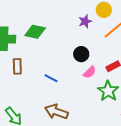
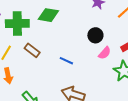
brown rectangle: (17, 66) -> (32, 50), turned -49

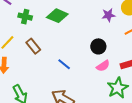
green cross: (17, 23) -> (25, 17), size x0.6

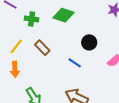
black circle: (98, 46) -> (89, 42), moved

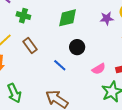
green diamond: (63, 15) -> (68, 18), moved, turned -40

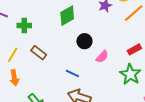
blue line: (60, 65) -> (72, 74), moved
pink semicircle: (99, 69) -> (102, 57), moved

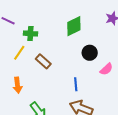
yellow line: (13, 55) -> (19, 53), moved
blue line: (72, 74) -> (76, 84), turned 56

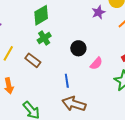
green diamond: (74, 26) -> (41, 15), moved
green cross: (30, 34) -> (44, 38), moved, turned -32

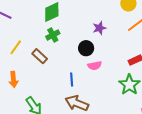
purple star: (99, 12) -> (99, 28), moved
pink semicircle: (96, 63) -> (95, 66), moved, turned 32

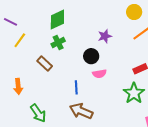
yellow line: (16, 47) -> (20, 40), moved

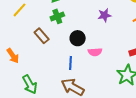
black circle: (91, 56) -> (78, 38), moved
orange arrow: (18, 86) -> (13, 56), turned -35

